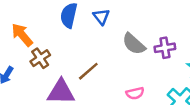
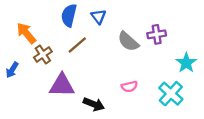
purple cross: (165, 48) -> (157, 34), moved
brown line: (88, 71) -> (77, 45), moved

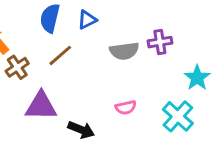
blue triangle: (99, 17) -> (87, 20), turned 42
gray semicircle: (128, 41) -> (124, 51), turned -50

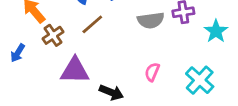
cyan star: (197, 78) -> (216, 31), moved
pink semicircle: (126, 107) -> (152, 72), turned 126

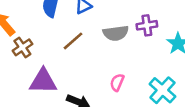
brown line: (92, 24) -> (73, 41), moved

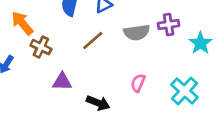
brown cross: (22, 47) -> (41, 47), turned -30
purple triangle: (43, 81) -> (62, 82), size x0.7

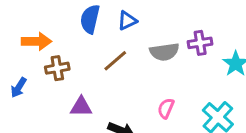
orange arrow: (22, 23) -> (36, 41), turned 130
brown cross: (41, 47) -> (57, 68), turned -36

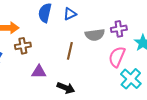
brown line: (115, 61) -> (70, 51), moved, turned -36
pink semicircle: (166, 108) -> (117, 57), moved, size x1.5

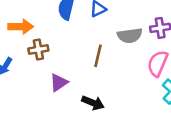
purple triangle: (39, 72) -> (59, 82), turned -35

